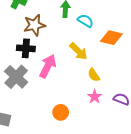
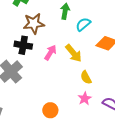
cyan semicircle: (85, 21) -> (83, 24), turned -77
pink arrow: (48, 66) -> (50, 53), moved, size x0.7

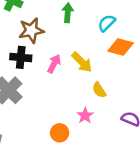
cyan semicircle: (83, 24) -> (107, 23), moved
pink star: (85, 98) -> (85, 115), moved

